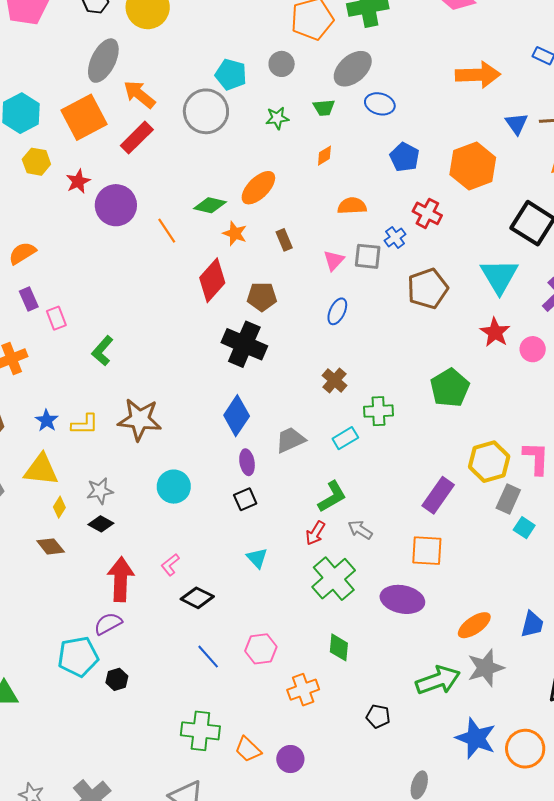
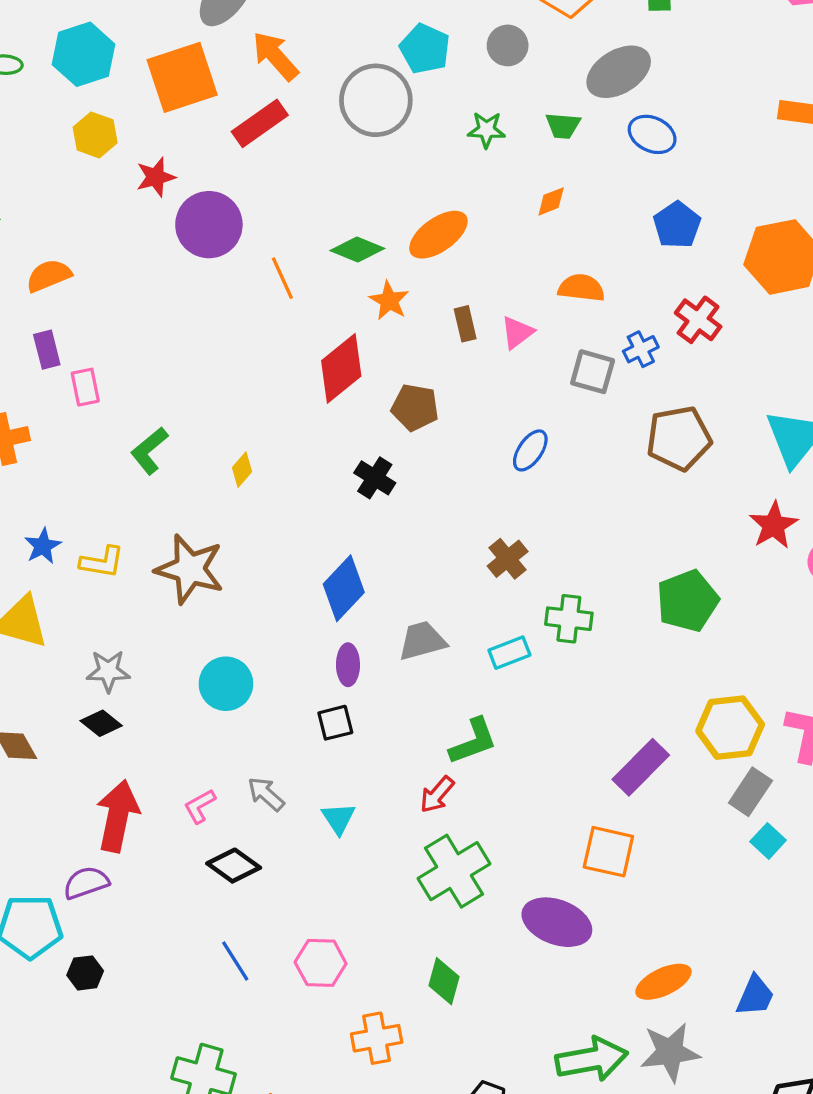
pink triangle: (334, 260) -> (517, 332), moved
black cross: (244, 344) -> (375, 478), size x0.6
yellow diamond: (59, 507) -> (242, 470), moved
gray arrow: (360, 530) -> (266, 794), moved

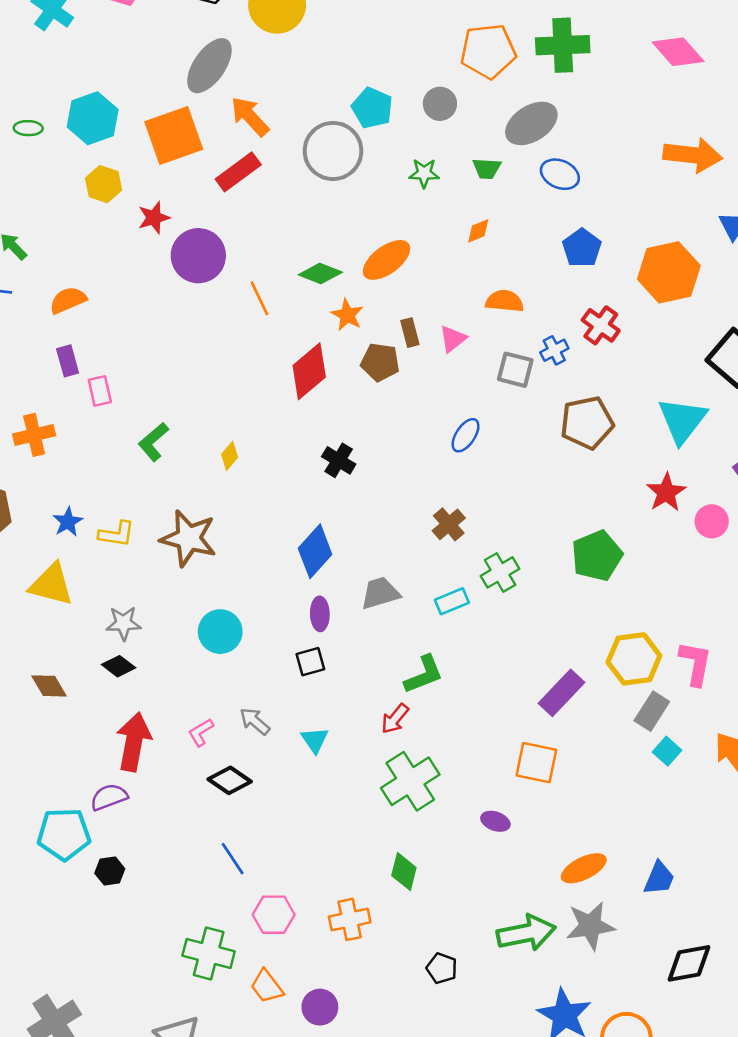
brown pentagon: (415, 407) -> (380, 362), moved
green cross: (569, 619) -> (500, 572), turned -36
purple ellipse: (557, 922) -> (495, 821), size x0.5
pink hexagon: (321, 963) -> (274, 915), moved

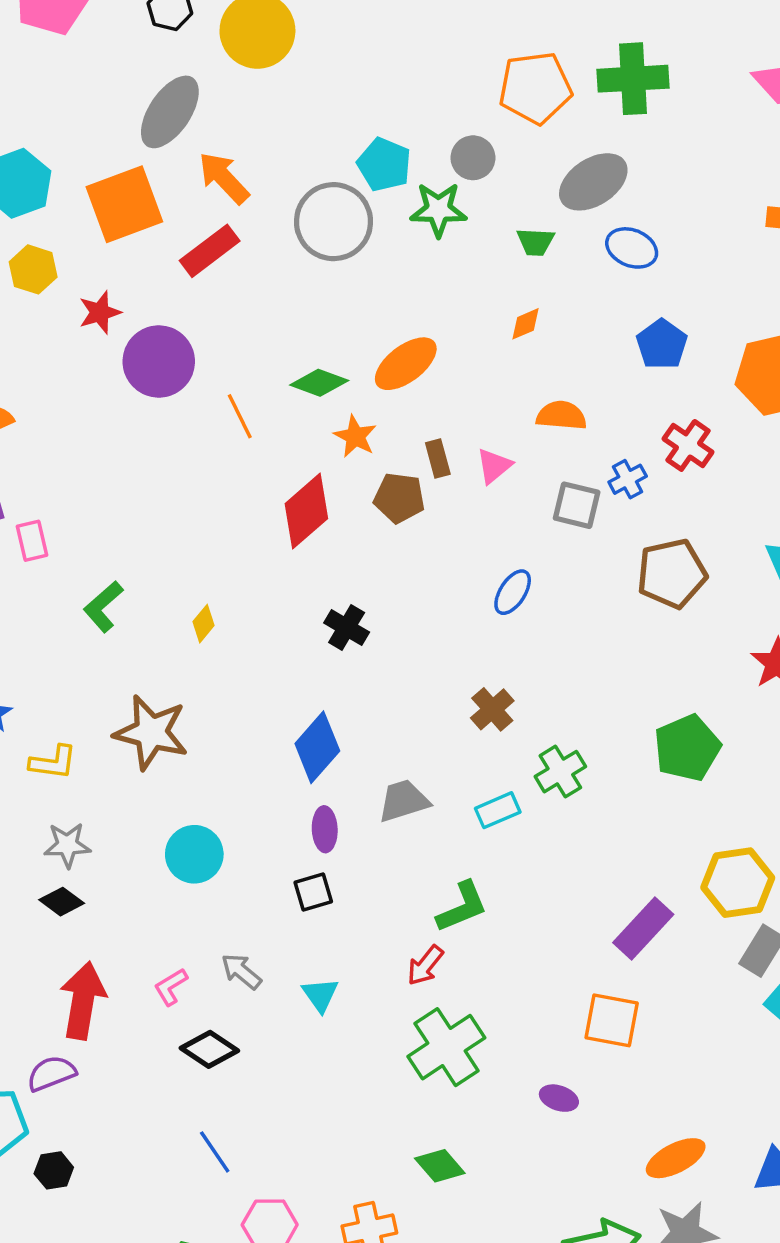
green star: (424, 173) -> (438, 210), moved, size x1.4
yellow L-shape: (116, 534) -> (53, 762), moved
green diamond: (404, 872) -> (440, 1166), turned -54

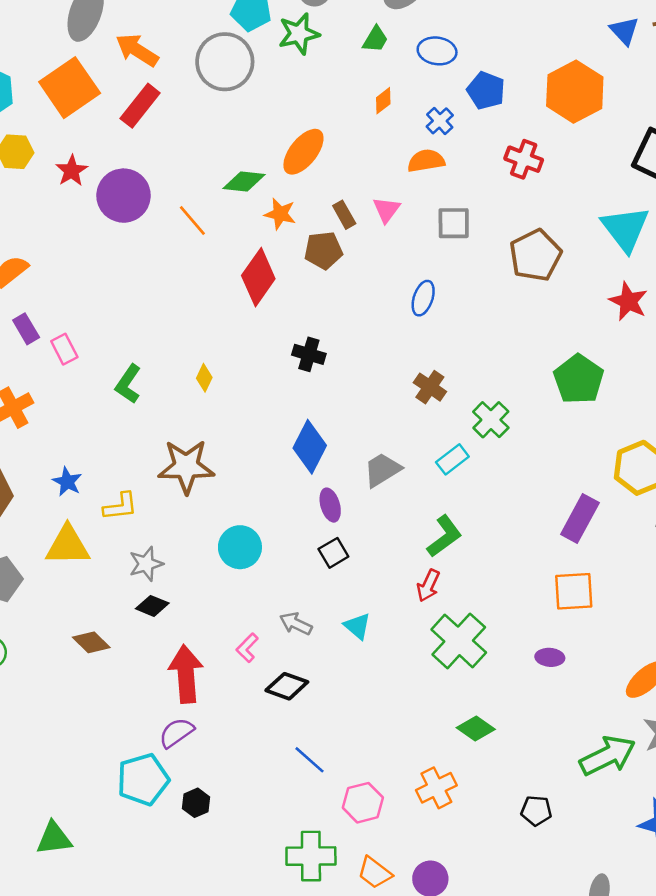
green trapezoid: (535, 242) -> (375, 39), turned -48
blue ellipse: (632, 248) -> (437, 51), moved
blue cross: (628, 479) -> (440, 121), moved

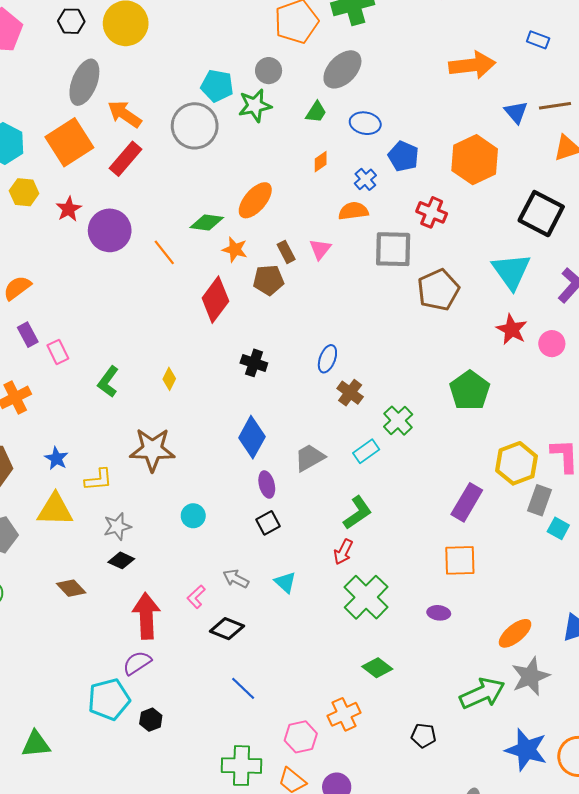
gray square: (454, 223) -> (393, 249), moved, size x1.4
blue ellipse: (423, 298) -> (327, 359), moved
cyan circle: (240, 547) -> (193, 516), size x0.7
pink hexagon: (363, 803) -> (301, 737), moved

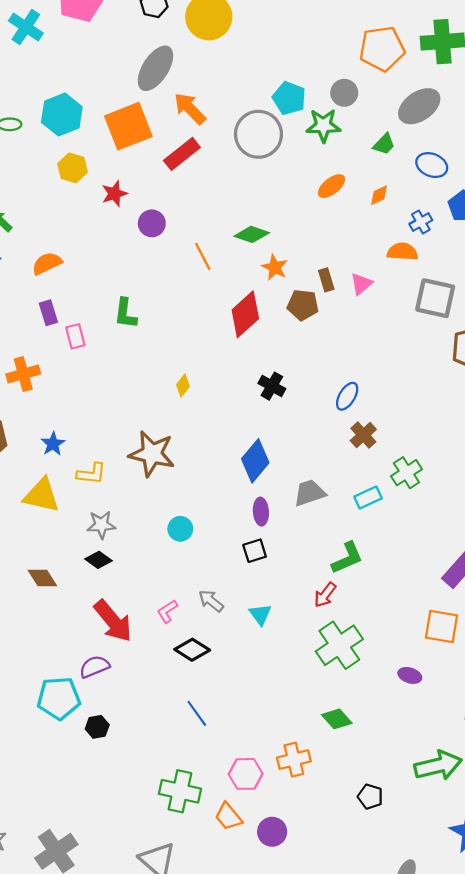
orange ellipse: (255, 200) -> (332, 186), moved, size x0.7
purple circle: (110, 230) -> (152, 223), size x0.6
green L-shape: (108, 382) -> (125, 313), moved, turned -40
red arrow: (146, 616) -> (113, 621), turned 132

